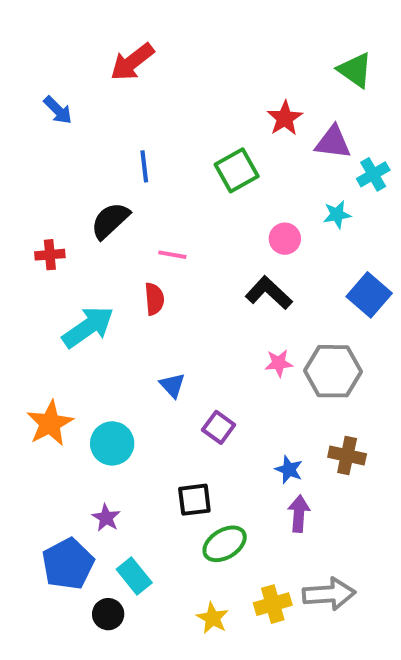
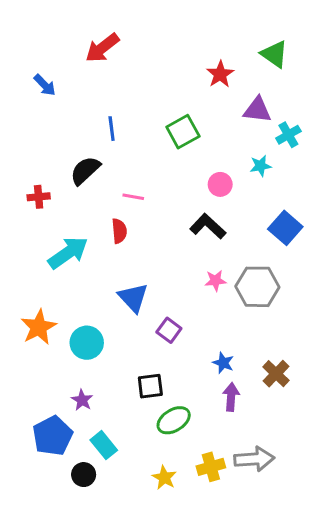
red star: (285, 118) -> (220, 74), moved
blue triangle: (172, 385) -> (133, 298), size x1.5
brown cross: (347, 455) -> (276, 374), moved, turned 32

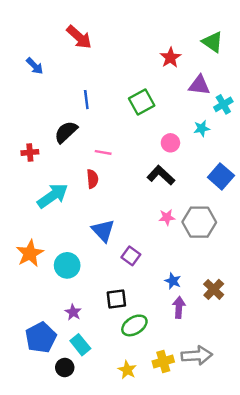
red arrow: (102, 48) -> (79, 37), turned -100
purple star: (82, 400) -> (73, 312), moved

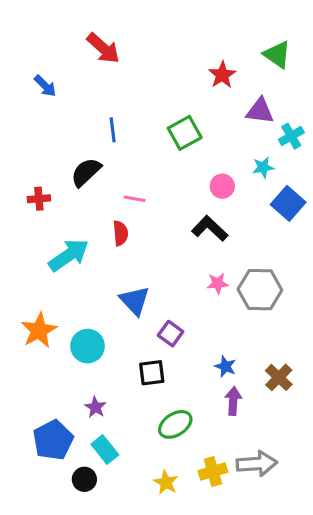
blue square: (221, 176) -> (288, 203), moved
black square: (116, 299) -> (152, 373), moved

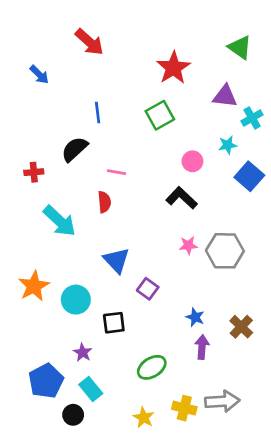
red star: (222, 75) -> (173, 68), moved, size x1.4
cyan arrow: (69, 255) -> (60, 221), turned 78
black square: (152, 373) -> (114, 323), moved
yellow cross: (213, 471) -> (184, 408), turned 30

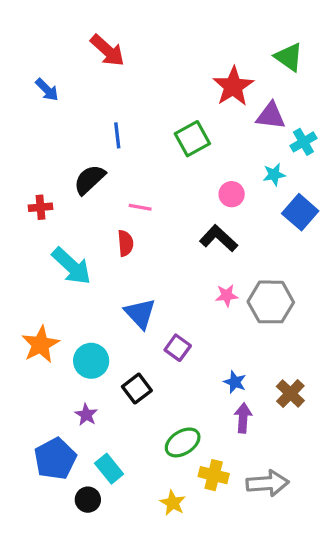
red star: (173, 68) -> (233, 86), moved
black square: (114, 323) -> (137, 389), turned -30
purple star: (83, 352) -> (86, 415), moved
yellow cross: (184, 408) -> (214, 475), moved

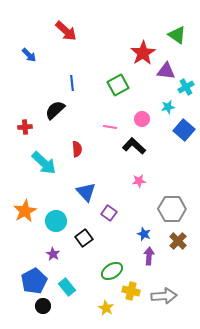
pink line: (140, 207) -> (110, 127), moved
gray hexagon: (271, 302) -> (172, 209), moved
black circle: (88, 500) -> (43, 306), moved

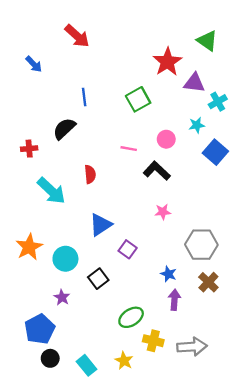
blue triangle: (86, 192) -> (101, 225), turned 40
cyan rectangle: (67, 287) -> (87, 365), moved

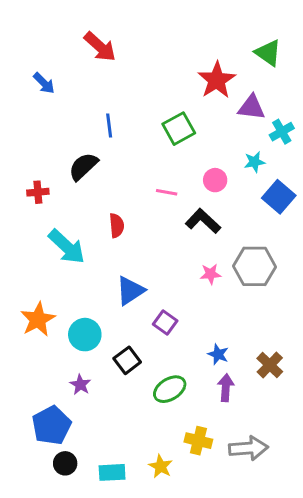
gray hexagon: (201, 245) -> (254, 266), moved
green ellipse: (131, 317) -> (170, 389), moved
cyan rectangle: (87, 365) -> (112, 472), turned -54

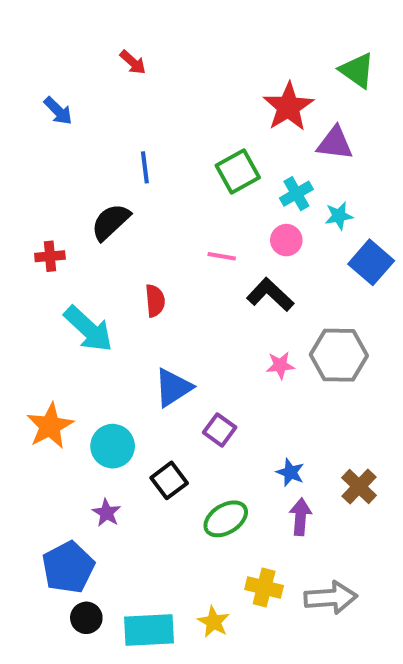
red arrow: (100, 47) -> (133, 62), size x0.6
cyan cross: (282, 132) -> (296, 194), moved
cyan rectangle: (112, 472) -> (149, 630), size x1.4

